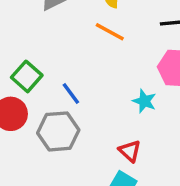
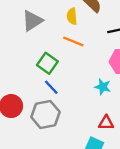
green square: (27, 76) -> (47, 63), moved
red triangle: (130, 151) -> (106, 123), moved, turned -35

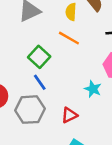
red triangle: (106, 123) -> (69, 115), moved, turned -35

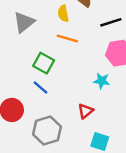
blue line: (40, 82) -> (40, 87), moved
gray hexagon: (30, 110) -> (47, 131), moved

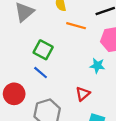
orange line: (67, 39) -> (76, 26), moved

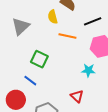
blue line: (41, 73) -> (30, 81), moved
red triangle: (83, 94) -> (77, 96), turned -32

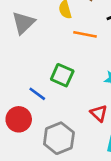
green square: (39, 59) -> (62, 75), moved

